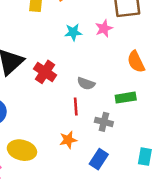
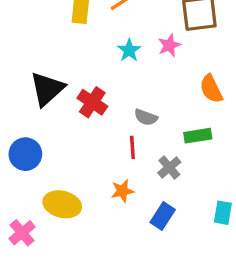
cyan star: (73, 32) -> (129, 50), turned -30
gray cross: (104, 122) -> (169, 167), turned 36

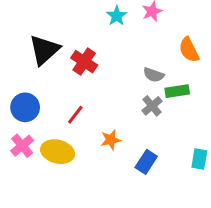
gray semicircle: (146, 117) -> (154, 75), moved
red line: (132, 147) -> (75, 115), moved, turned 42
gray cross: (169, 167) -> (152, 106), moved
pink cross: (22, 233) -> (22, 146), moved

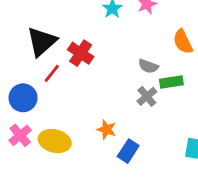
red line: (75, 115) -> (52, 73), moved
orange star: (111, 140) -> (107, 130), turned 30
blue rectangle: (146, 162) -> (128, 151), moved

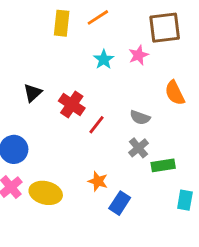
black triangle: (42, 42) -> (33, 93), size x0.6
red line: (52, 73) -> (96, 125), moved
green rectangle: (171, 82) -> (163, 165), moved

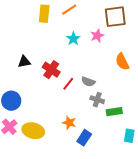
black triangle: (33, 93) -> (24, 62), turned 32
gray semicircle: (140, 117) -> (88, 82), moved
gray cross: (138, 148) -> (97, 100), turned -32

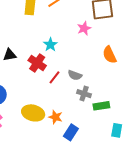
cyan star: (73, 39) -> (50, 45), moved
yellow ellipse: (33, 131) -> (33, 113), moved

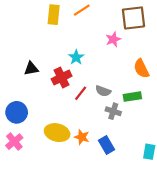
red cross: (37, 63) -> (62, 78), turned 30
green rectangle: (101, 106) -> (132, 97), moved
blue rectangle: (71, 132) -> (107, 145), moved, turned -63

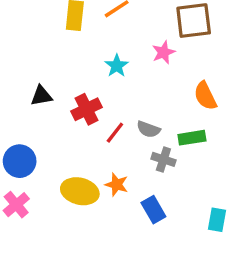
cyan star: (76, 57) -> (117, 66), moved
orange star: (82, 137) -> (117, 185), moved

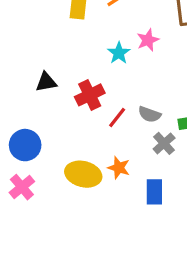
pink star: (163, 52) -> (148, 40), moved
gray cross: (163, 159) -> (164, 143), turned 30
blue rectangle: (153, 210) -> (154, 192), turned 30

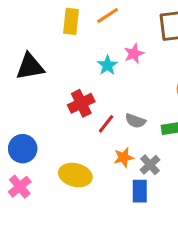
black triangle: (46, 82) -> (30, 67), moved, size x1.5
gray cross: (164, 143) -> (150, 165), moved
orange star: (119, 168) -> (124, 157), moved, turned -30

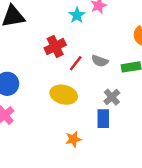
orange star: (124, 157) -> (73, 139), moved
yellow ellipse: (75, 175) -> (64, 95), moved

